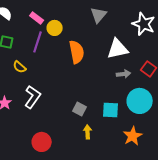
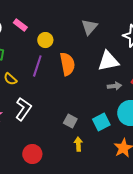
pink rectangle: (37, 18) -> (20, 25), moved
purple line: (38, 42) -> (37, 66), moved
cyan square: (111, 110) -> (101, 122), turned -30

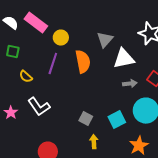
pink rectangle: (20, 25) -> (36, 23), size x1.6
gray triangle: (89, 27) -> (105, 40), moved
white L-shape: (23, 109) -> (39, 107), turned 110

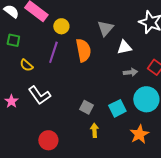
white triangle: (124, 59) -> (124, 47), size x0.7

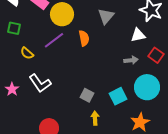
yellow circle: (61, 26) -> (62, 14), size x1.5
white triangle: (124, 47) -> (138, 35), moved
orange semicircle: (83, 50) -> (84, 38), size x0.7
purple line: (53, 52) -> (54, 40), turned 35

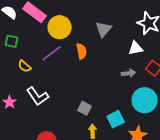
cyan square: (118, 96) -> (116, 119), moved

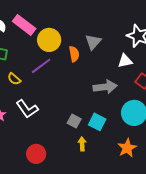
orange semicircle: (82, 51) -> (74, 54), moved
gray arrow: (129, 73) -> (105, 87), moved, size x1.6
cyan square: (116, 119) -> (97, 122), moved, turned -36

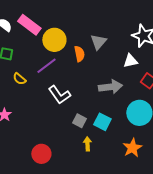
white L-shape: (27, 109) -> (59, 95), moved

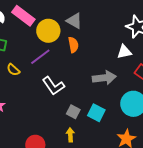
gray triangle: (98, 42) -> (74, 21), moved, turned -42
yellow arrow: (87, 144) -> (70, 135), moved

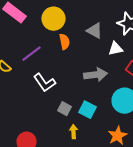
gray triangle: (74, 21) -> (94, 31), moved
yellow circle: (48, 31) -> (54, 19), moved
yellow arrow: (70, 135) -> (74, 132), moved

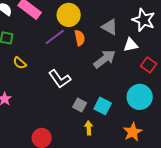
purple line: (32, 54) -> (55, 37), moved
gray arrow: (96, 75) -> (105, 59), moved, turned -30

